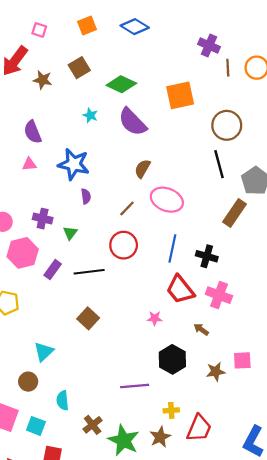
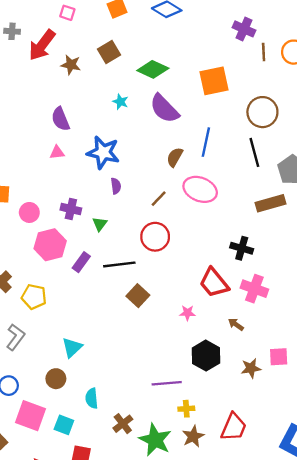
brown rectangle: (234, 213) -> (271, 203), turned 40
blue line: (172, 248) -> (206, 142), moved
brown square: (88, 318) -> (138, 296), moved
yellow cross: (171, 410) -> (186, 409), moved

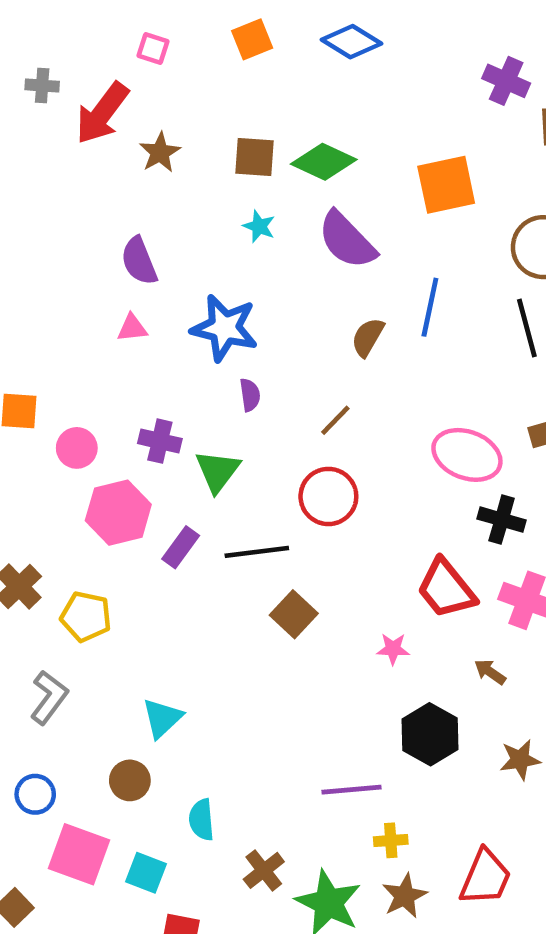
brown square: (109, 52) -> (255, 157), moved, turned 35
brown star: (71, 65) -> (160, 152), turned 30
pink ellipse: (200, 189) -> (467, 455), moved
green triangle: (100, 224) -> (218, 471), size x1.5

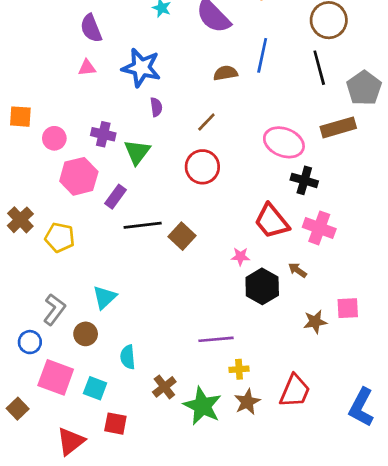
brown semicircle: (368, 337) -> (225, 73), turned 50
black line: (257, 552) -> (143, 225), moved
gray L-shape: (49, 697) -> (54, 309), moved
black hexagon: (430, 734) -> (262, 286), moved

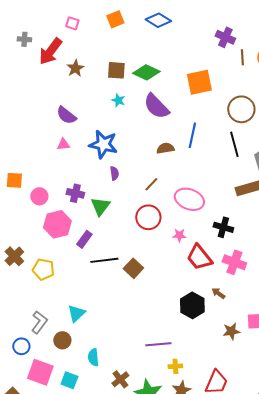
purple semicircle: (91, 28) -> (66, 115), turned -30
pink ellipse: (284, 142) -> (189, 199), moved
pink star: (240, 256) -> (179, 235), moved

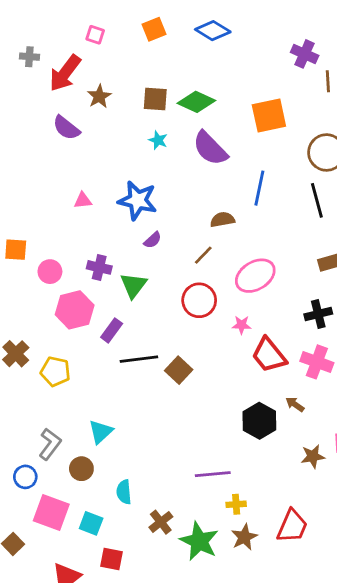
purple semicircle: (66, 115) -> (66, 128), moved
brown semicircle: (165, 148) -> (222, 220), moved
purple semicircle: (114, 173) -> (153, 240), turned 56
pink ellipse: (189, 199) -> (255, 276), turned -52
black cross: (223, 227) -> (318, 314), moved, turned -30

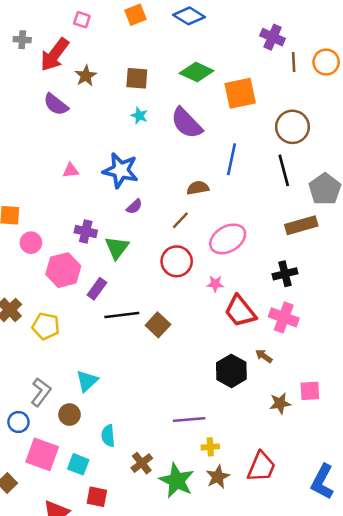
green diamond: (196, 102) -> (197, 72), moved
pink circle: (50, 272) -> (31, 243), moved

